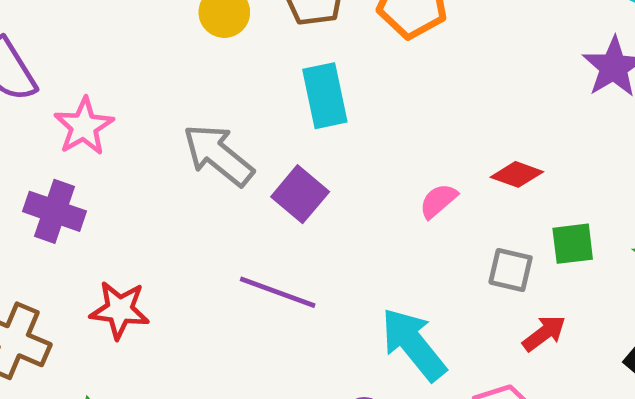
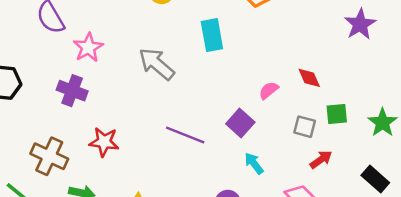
red diamond: (517, 174) -> (309, 78), turned 45
purple square: (300, 194) -> (240, 123), moved
cyan arrow: (413, 344) -> (254, 163), size x0.6

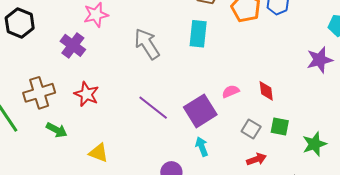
purple square: (240, 123) -> (200, 111), size x1.4
brown cross: (49, 156) -> (39, 93), turned 32

